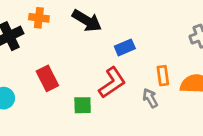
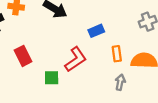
blue rectangle: (125, 47) -> (96, 31), moved
gray arrow: (150, 98) -> (120, 82), moved, turned 42

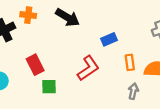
green square: (52, 78) -> (49, 87), moved

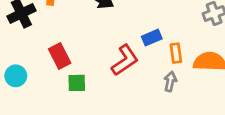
blue rectangle: (109, 39) -> (152, 38), moved
gray arrow: (133, 91) -> (170, 81), moved

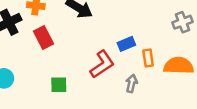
red rectangle: (60, 56) -> (43, 38), moved
gray arrow: (170, 81) -> (131, 83), moved

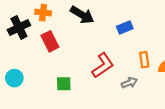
blue rectangle: (126, 44) -> (125, 27), moved
gray arrow: (131, 83) -> (129, 83), turned 56

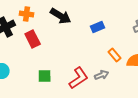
orange rectangle: (144, 60) -> (115, 55), turned -32
red L-shape: (103, 65) -> (79, 78), moved

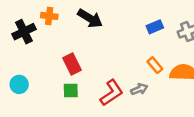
blue rectangle: (98, 27) -> (155, 27), moved
red rectangle: (33, 39) -> (72, 64), moved

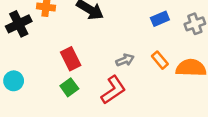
gray arrow: (139, 89) -> (125, 60), moved
green square: (71, 90) -> (69, 87), turned -35

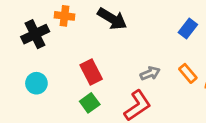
blue rectangle: (160, 19) -> (188, 29), turned -30
cyan circle: (14, 81) -> (36, 83), moved

